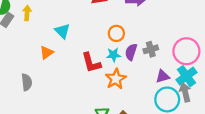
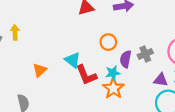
cyan triangle: (62, 31) -> (72, 60), moved
cyan star: (113, 55) -> (113, 73), moved
purple triangle: (163, 76) -> (161, 80), turned 32

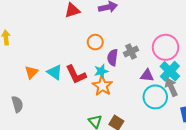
cyan triangle: (72, 60) -> (55, 72), moved

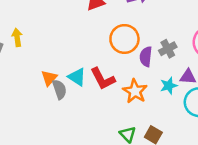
orange circle: (95, 42) -> (124, 39), size x1.5
cyan star: (101, 71) -> (169, 86), moved
gray semicircle: (17, 104) -> (59, 89), moved

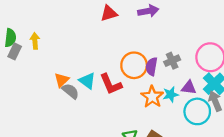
orange circle: (124, 39) -> (134, 65), moved
gray semicircle: (59, 89) -> (70, 91), turned -36
orange star: (135, 91) -> (152, 97), moved

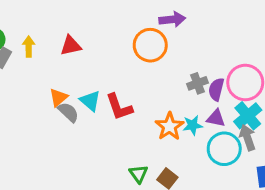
red triangle: (109, 13) -> (71, 46), moved
orange circle: (134, 65) -> (150, 45), moved
purple semicircle: (152, 67) -> (216, 89), moved

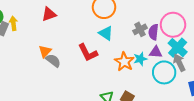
yellow arrow: (29, 47) -> (13, 23), moved
cyan triangle: (90, 101) -> (106, 33), moved

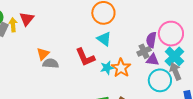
red triangle: (49, 14) -> (27, 19), moved, turned -35
gray cross: (140, 29) -> (144, 51), moved
cyan star: (140, 59) -> (107, 68), moved
gray semicircle: (53, 61) -> (51, 63), turned -35

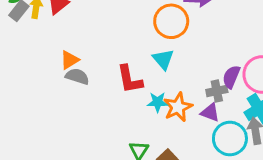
purple triangle: (153, 60) -> (210, 113), moved

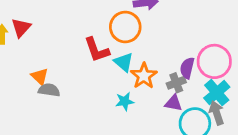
orange triangle: (69, 60) -> (40, 76), turned -36
red L-shape: (130, 79) -> (97, 50), moved
orange star: (178, 107) -> (144, 76), moved

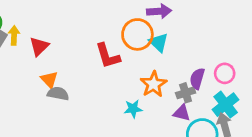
red triangle: (21, 28) -> (39, 46), moved
pink circle: (214, 61) -> (225, 73), size x0.6
cyan triangle: (124, 62) -> (159, 42), moved

